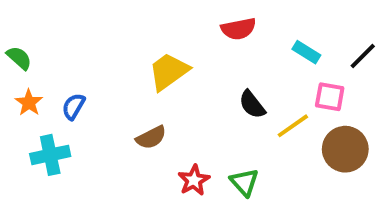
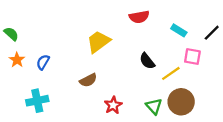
brown circle: (345, 149) -> (181, 102), moved
cyan cross: (50, 155) -> (37, 101), moved
green triangle: (244, 182) -> (154, 106), moved

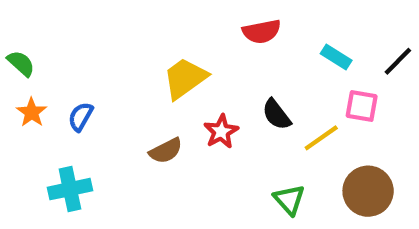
brown circle: (181, 102) -> (368, 191), moved
red star: (113, 105) -> (221, 132), moved

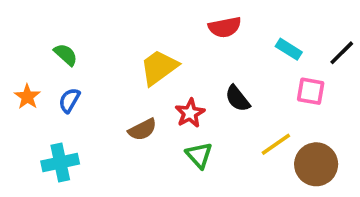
green semicircle: (21, 63) -> (66, 55), moved
yellow line: (321, 138) -> (276, 144), moved
green triangle: (289, 200) -> (199, 155), moved

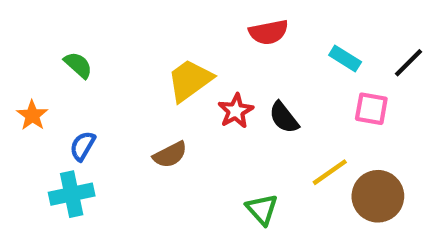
blue semicircle: (69, 100) -> (83, 146), moved
red star: (190, 113) -> (236, 111), moved
green triangle: (199, 155) -> (262, 209), moved

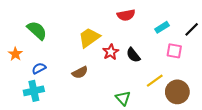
cyan rectangle: (345, 58) -> (162, 27), turned -64
green semicircle: (78, 65) -> (37, 30), size x1.5
blue semicircle: (83, 146) -> (39, 68), turned 32

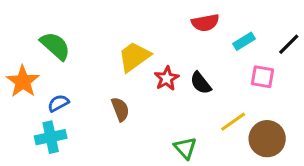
red semicircle: (126, 15) -> (205, 23), moved
orange star: (15, 54) -> (23, 81), size x1.5
brown semicircle: (80, 72) -> (120, 109), turned -84

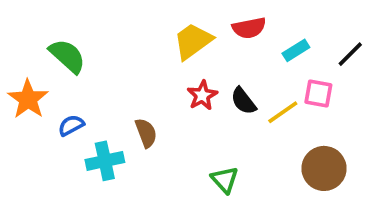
yellow trapezoid: (134, 57) -> (193, 41), moved
yellow line: (233, 122) -> (283, 112), moved
cyan cross: (51, 137) -> (105, 161), moved

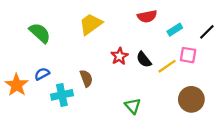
yellow trapezoid: (193, 41) -> (91, 24), moved
orange star: (28, 99) -> (17, 85), moved

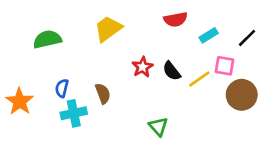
green semicircle: (40, 33) -> (47, 39), turned -55
blue semicircle: (42, 74) -> (62, 88), moved, turned -48
brown circle: (191, 99) -> (242, 95), moved

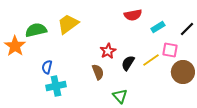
yellow trapezoid: (108, 29) -> (68, 24), moved
black semicircle: (172, 71) -> (128, 63), moved, turned 70
brown semicircle: (103, 93) -> (98, 72), moved
orange star: (20, 101) -> (15, 46), moved

